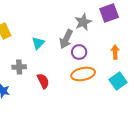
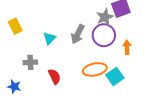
gray star: (83, 22) -> (105, 17), moved
purple circle: (79, 52) -> (104, 35), moved, size x1.5
cyan square: (118, 81) -> (115, 76), moved

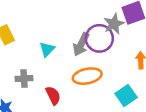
purple circle: (104, 35) -> (99, 38), moved
orange ellipse: (95, 69) -> (87, 76), moved

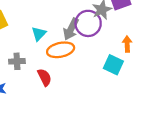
orange ellipse: (87, 76) -> (61, 50), moved
cyan square: (126, 96) -> (113, 65), moved, turned -30

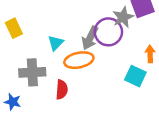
gray cross: (17, 61) -> (32, 72), size x1.5
red semicircle: (44, 77) -> (62, 90), turned 30

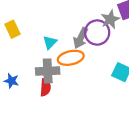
gray cross: (32, 72) -> (48, 71), moved
red semicircle: (62, 90) -> (45, 87), moved
blue star: (13, 102) -> (11, 81), moved

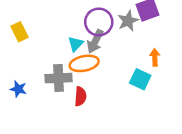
purple circle: (97, 33) -> (99, 22), moved
cyan triangle: (50, 42) -> (76, 44), moved
red semicircle: (45, 87) -> (80, 96), moved

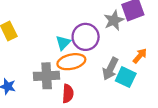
purple circle: (99, 22) -> (86, 37), moved
gray arrow: (95, 41) -> (110, 69), moved
orange arrow: (155, 57) -> (140, 56), turned 42

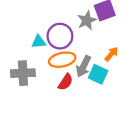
cyan triangle: (63, 43) -> (39, 42), turned 40
orange ellipse: (71, 62) -> (62, 60), moved
red semicircle: (68, 94) -> (66, 82), moved, turned 30

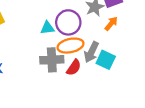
orange arrow: (111, 54) -> (111, 24), moved
gray cross: (23, 73) -> (52, 60), moved

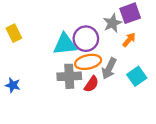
cyan triangle: (47, 28) -> (65, 44), size x1.6
cyan square: (106, 60) -> (137, 76), moved, turned 30

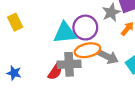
gray arrow: (109, 69) -> (108, 57), turned -90
red semicircle: (91, 84) -> (55, 72), moved

